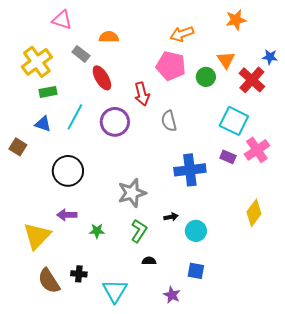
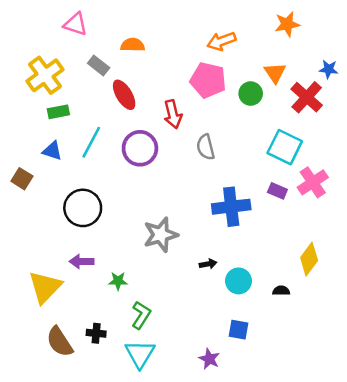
green L-shape: (139, 231) -> (141, 315), moved
black semicircle: (149, 261) -> (281, 291), moved

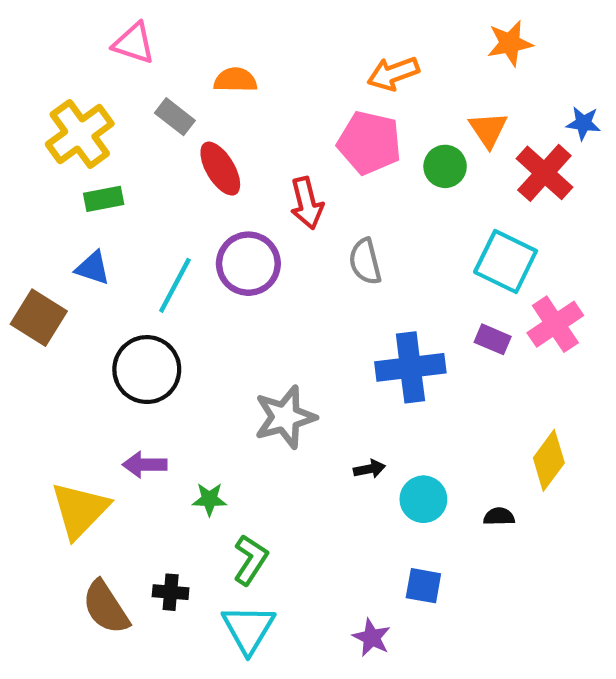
cyan line: (91, 142) -> (175, 285), moved
brown square: (22, 179) -> (39, 318), size x1.4

